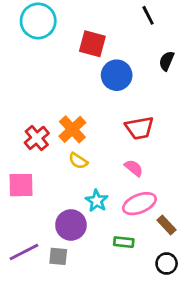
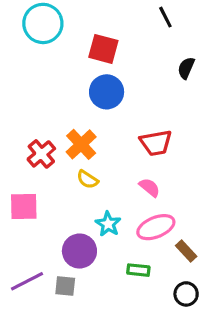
blue circle: (117, 75) -> (107, 92), moved

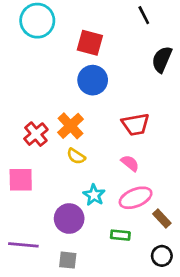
black semicircle: (186, 68) -> (162, 59), size x1.4
purple line: (27, 281) -> (23, 245), turned 32
gray square: (65, 286) -> (68, 260), moved

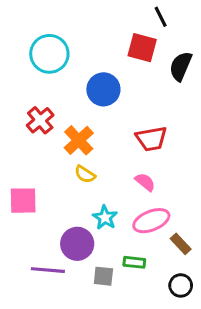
cyan circle: (37, 21) -> (49, 54), moved
red square: (90, 43) -> (142, 48), moved
red cross: (36, 134) -> (40, 120), moved
purple line: (23, 245) -> (48, 270), moved
gray square: (68, 260) -> (103, 276), moved

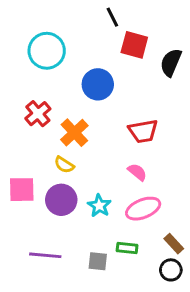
black line: (161, 17) -> (112, 17), moved
yellow semicircle: (85, 174) -> (64, 165), moved
purple circle: (77, 244) -> (61, 200), moved
brown rectangle: (181, 244) -> (174, 244), moved

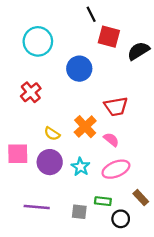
black semicircle: (171, 62) -> (138, 51), turned 35
orange cross: (74, 133) -> (85, 127), moved
black circle: (171, 270) -> (121, 219), moved

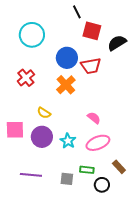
red trapezoid: (116, 106) -> (91, 66), moved
orange cross: (85, 127) -> (66, 85), moved

